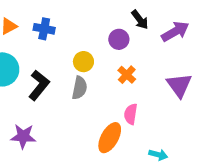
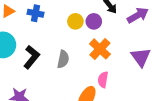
yellow circle: (83, 62) -> (75, 21), moved
orange cross: (127, 75) -> (100, 49), size x1.5

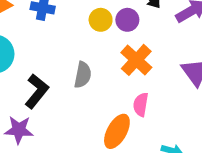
black L-shape: (31, 57) -> (37, 91), moved

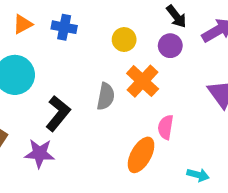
purple circle: (127, 20) -> (170, 46), moved
orange cross: (136, 60) -> (143, 81), moved

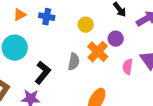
purple circle: (170, 46) -> (116, 39), moved
pink semicircle: (166, 127) -> (128, 67), moved

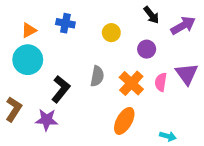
orange triangle: (20, 15) -> (29, 30), moved
orange cross: (98, 52) -> (131, 83), moved

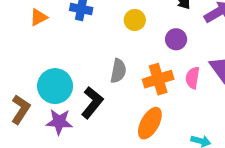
cyan circle: (28, 60) -> (55, 86), moved
orange cross: (131, 83) -> (158, 79), turned 30
black L-shape: (61, 89) -> (92, 103), moved

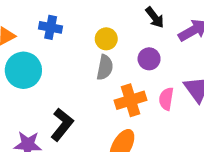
gray semicircle: (118, 71) -> (105, 67), moved
cyan circle: (55, 86) -> (23, 70), moved

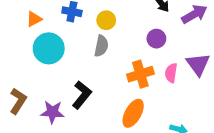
yellow circle: (106, 39) -> (106, 20), moved
gray semicircle: (105, 67) -> (101, 46), moved

